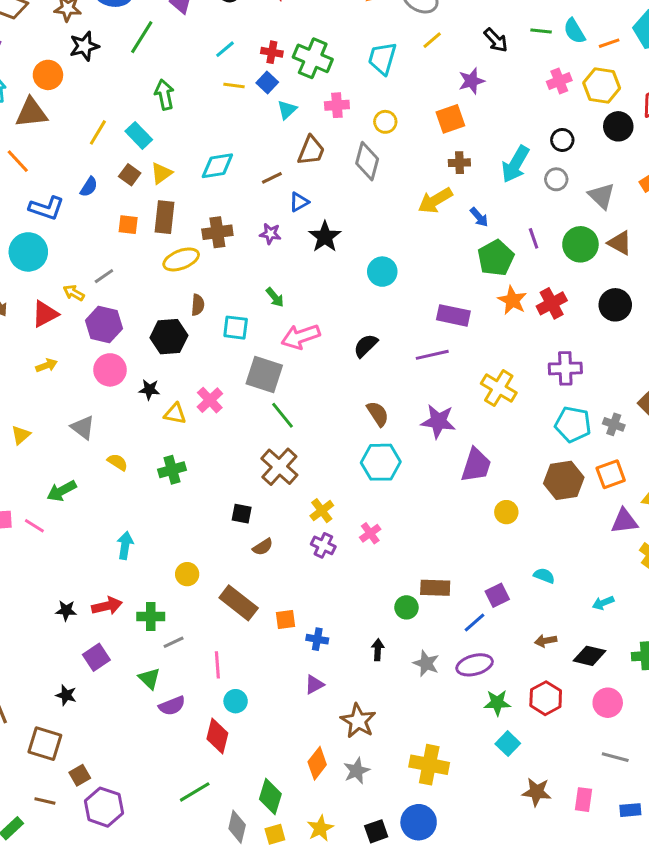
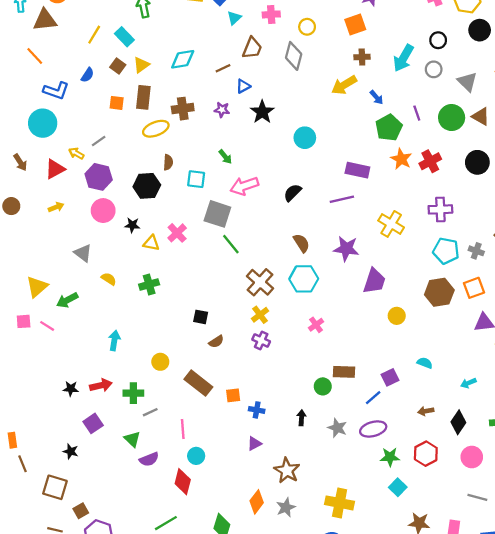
yellow triangle: (21, 435) -> (37, 287), moved, size x1.5
brown cross: (279, 467) -> (260, 282), moved
pink cross: (370, 533) -> (316, 325), moved
black diamond: (590, 656) -> (458, 422), turned -70

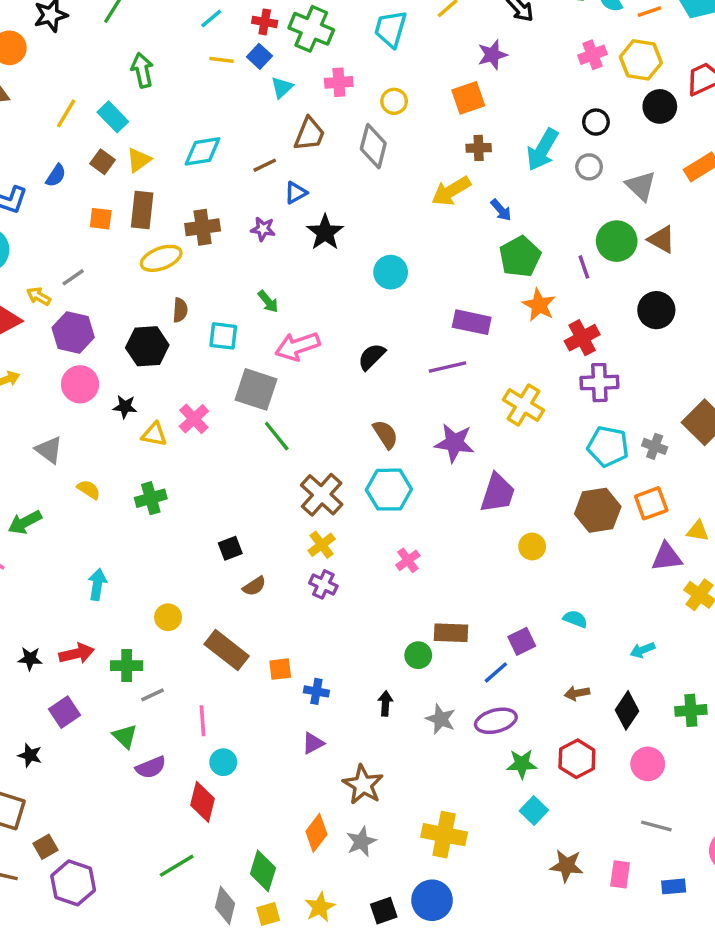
purple line: (417, 113) -> (584, 267), moved
red cross: (430, 161) -> (582, 338), moved
black square: (201, 317) -> (230, 548), turned -32

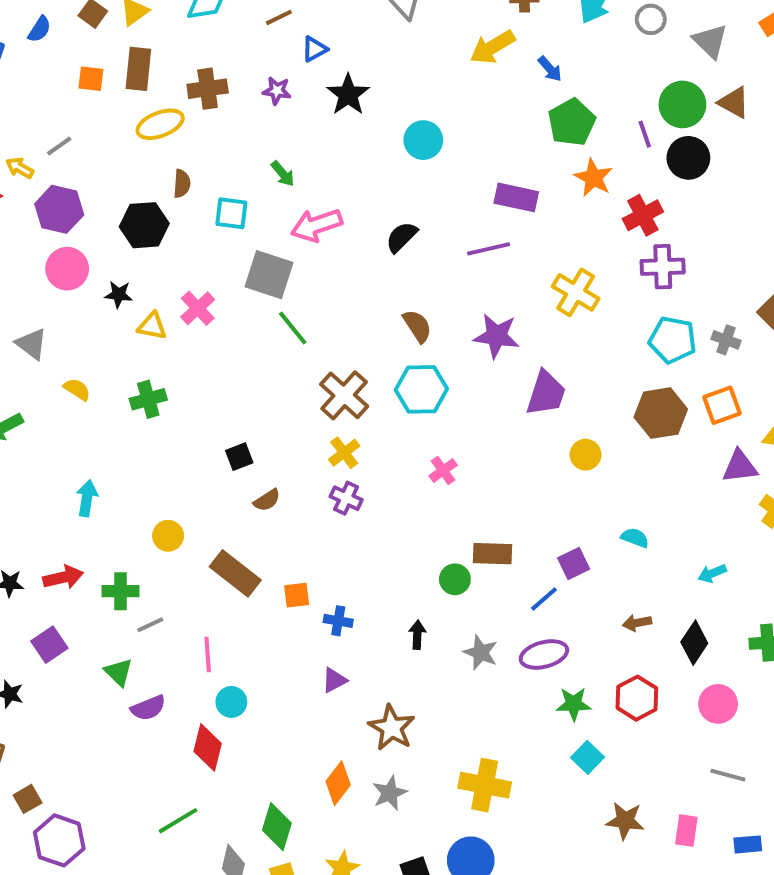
black circle: (656, 310) -> (688, 158), moved

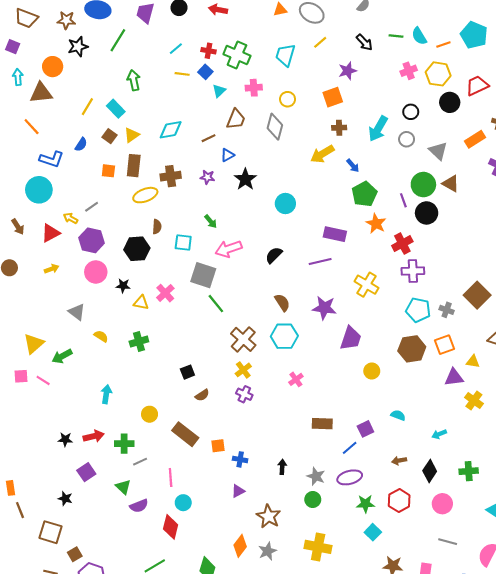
green circle: (455, 579) -> (313, 500), moved

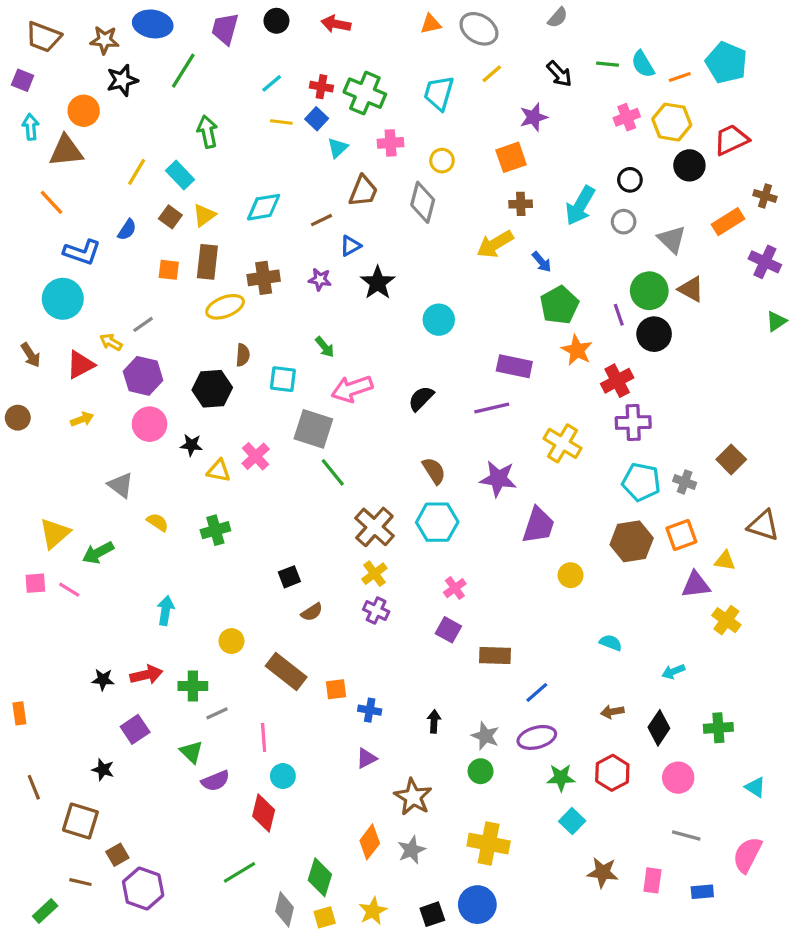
brown square: (477, 295) -> (731, 459), size x0.7
purple square: (365, 429) -> (448, 630), moved, turned -35
orange rectangle: (10, 488) -> (19, 713), moved

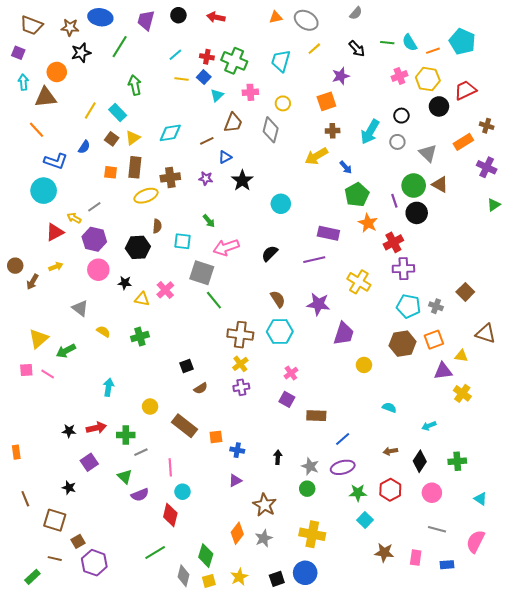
brown arrow: (31, 355) -> (32, 282), moved, turned 63
brown cross: (374, 527) -> (240, 335), turned -35
purple cross: (376, 611) -> (241, 387), turned -35

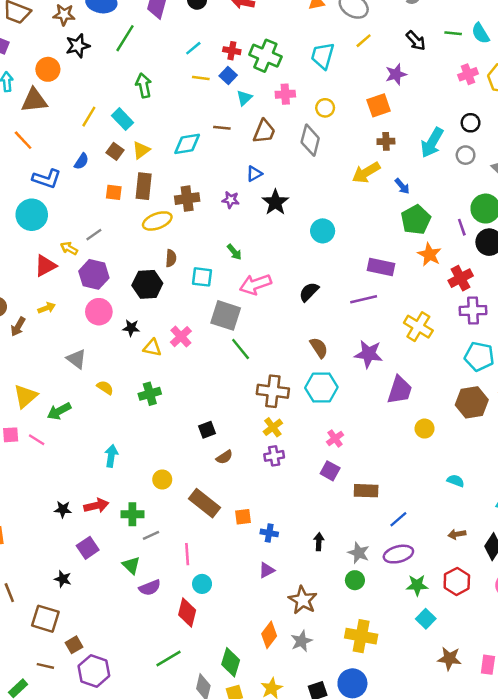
brown line: (207, 141) -> (222, 128), moved, turned 32

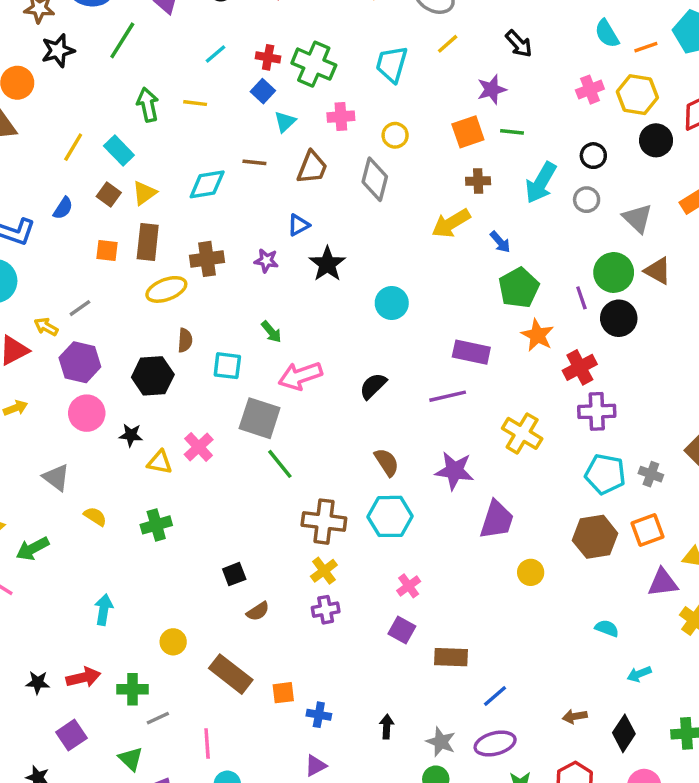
green line: (453, 33) -> (512, 132), moved
yellow line: (201, 78) -> (195, 103), moved
cyan semicircle: (456, 481) -> (607, 628), moved

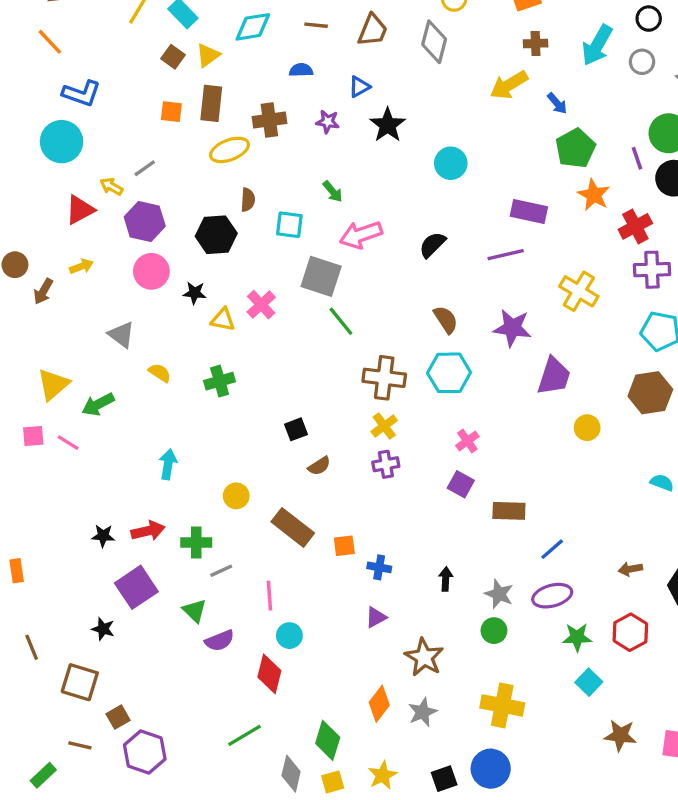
cyan diamond: (207, 184) -> (253, 27), moved
blue semicircle: (63, 208) -> (301, 70), moved, turned -125
purple square: (71, 735) -> (136, 587), size x1.4

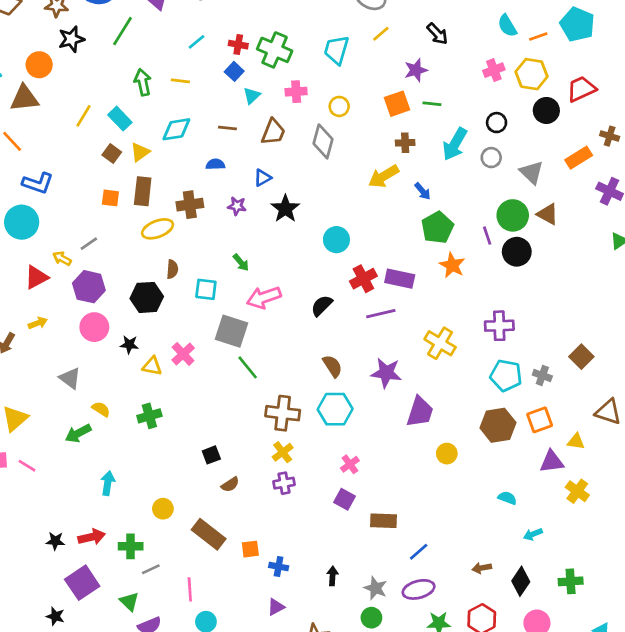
red cross: (635, 226) -> (363, 279), moved
green arrow: (98, 404) -> (78, 433), moved

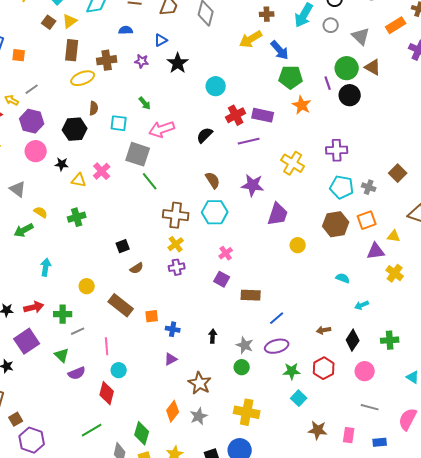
blue arrow: (423, 191) -> (280, 50), size x1.5
orange square: (110, 198) -> (19, 55), moved
green pentagon: (437, 228) -> (291, 77), turned 30

